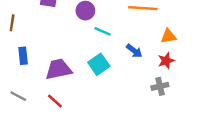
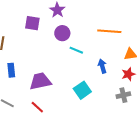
blue arrow: (134, 51) -> (102, 66), turned -144
cyan square: (99, 64) -> (82, 90), moved

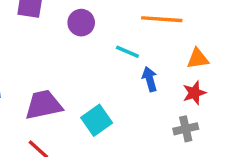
cyan line: (76, 50) -> (127, 52), moved
cyan square: (82, 90) -> (97, 120), moved

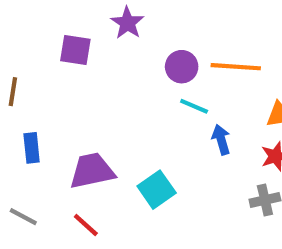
purple circle: (81, 23) -> (182, 67), moved

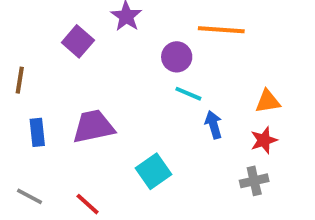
purple square: (75, 50) -> (78, 41), turned 32
orange line: (236, 67) -> (221, 30), moved
purple trapezoid: (92, 171) -> (93, 127), moved

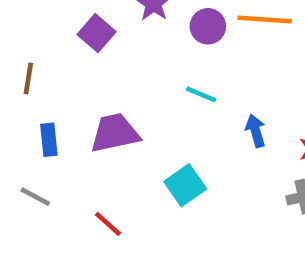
purple circle: (177, 57) -> (208, 26), moved
cyan line: (188, 94) -> (201, 94), moved
gray line: (29, 196) -> (35, 197), moved

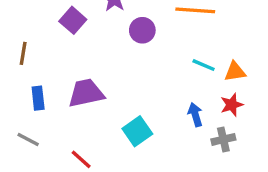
purple circle: (208, 26) -> (142, 30), moved
cyan line: (201, 94) -> (204, 65), moved
blue arrow: (256, 131) -> (195, 115), moved

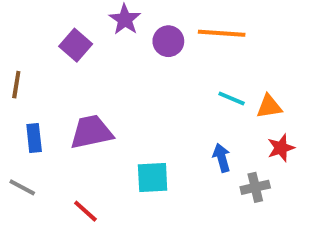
purple circle: (142, 30) -> (168, 41), moved
red star: (232, 105) -> (281, 148), moved
cyan square: (137, 131) -> (153, 177), turned 32

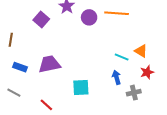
cyan line: (232, 98) -> (122, 57), moved
orange triangle: (269, 106) -> (141, 51), turned 40
blue rectangle: (34, 138) -> (20, 67), turned -64

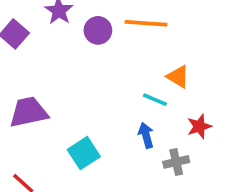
orange triangle: (141, 51) -> (178, 77), moved
cyan square: (81, 88) -> (84, 153), turned -30

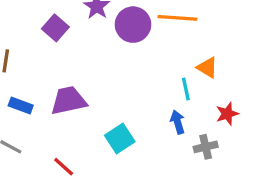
purple circle: (98, 30) -> (133, 25), size x1.4
cyan line: (155, 100) -> (186, 89), turned 55

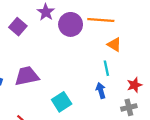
orange triangle: (207, 68) -> (114, 45), moved
gray cross: (206, 147) -> (129, 107), moved

